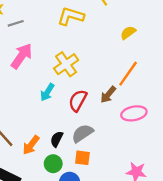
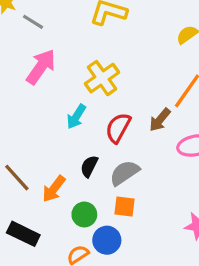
gray line: (16, 23) -> (33, 22), turned 49
black semicircle: (57, 139) -> (89, 166), moved

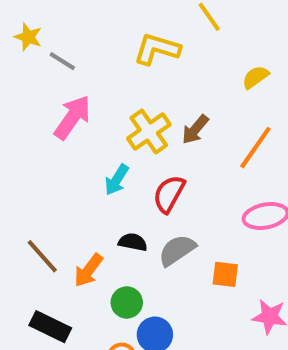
brown arrow: (160, 120) -> (195, 129), moved
black semicircle: (89, 166) -> (133, 242), turned 75
orange square: (124, 206) -> (225, 274), moved

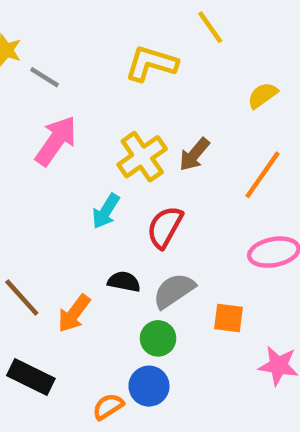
green circle: (127, 303) -> (158, 338), moved

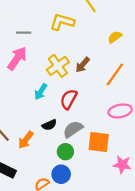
gray line: (44, 77) -> (24, 33), moved, turned -32
black semicircle: (124, 282) -> (49, 125), turned 144
orange square: (228, 318) -> (99, 142), size x1.5

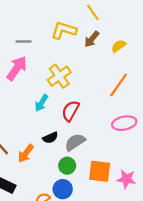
brown arrow: (83, 65) -> (92, 39), moved
orange square: (99, 142) -> (100, 171), moved

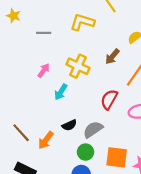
brown arrow: (92, 39) -> (112, 56), moved
pink arrow: (17, 68) -> (44, 70), moved, size x0.6
yellow cross: (59, 76) -> (78, 66), turned -30
red semicircle: (70, 111) -> (109, 99), moved

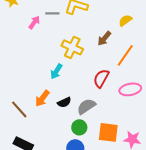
gray line: (44, 33) -> (52, 13), moved
pink arrow: (44, 70) -> (34, 22), moved
orange arrow: (46, 140) -> (42, 98), moved

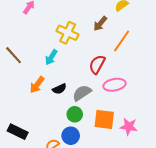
pink ellipse: (130, 89) -> (114, 85), moved
brown line: (19, 109) -> (14, 55), moved

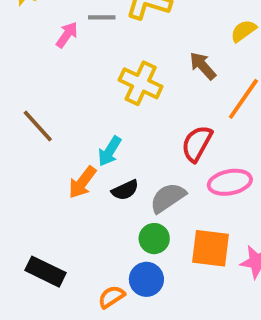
brown arrow: (100, 24) -> (203, 66), turned 98
cyan arrow: (51, 57) -> (110, 151), moved

